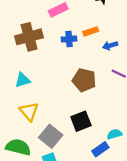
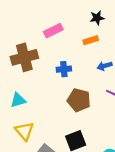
orange rectangle: (91, 31) -> (91, 40), moved
blue cross: (69, 39) -> (64, 69), moved

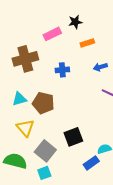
black star: (97, 18) -> (75, 22), moved
brown pentagon: (79, 100) -> (43, 103), moved

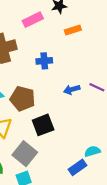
blue arrow: (100, 67) -> (72, 89), moved
black square: (73, 137) -> (43, 125), moved

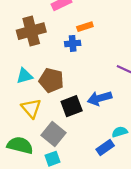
orange rectangle: (73, 30) -> (85, 27), moved
blue arrow: (72, 89) -> (99, 98), moved, size x1.5

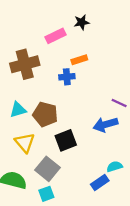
blue arrow: (99, 98) -> (105, 125), moved

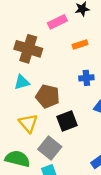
brown cross: (25, 64) -> (28, 49), turned 32
blue cross: (67, 77) -> (86, 78), moved
cyan triangle: (18, 110) -> (22, 82), moved

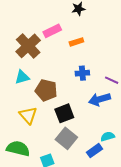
pink rectangle: (57, 22) -> (52, 31), moved
brown cross: (28, 49) -> (28, 46), turned 30
gray square: (50, 148) -> (66, 138), moved

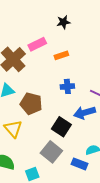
black square: (64, 113) -> (61, 127), moved, turned -36
blue rectangle: (95, 151) -> (79, 164), turned 56

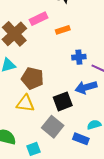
blue cross: (67, 86) -> (79, 57), moved
black square: (61, 127) -> (63, 101), turned 36
yellow triangle: (13, 129) -> (25, 103), moved, turned -42

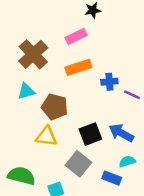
pink rectangle: (39, 19) -> (76, 36), moved
orange rectangle: (63, 30) -> (78, 67), moved, size x1.5
blue arrow: (86, 87) -> (121, 133), moved, turned 45

